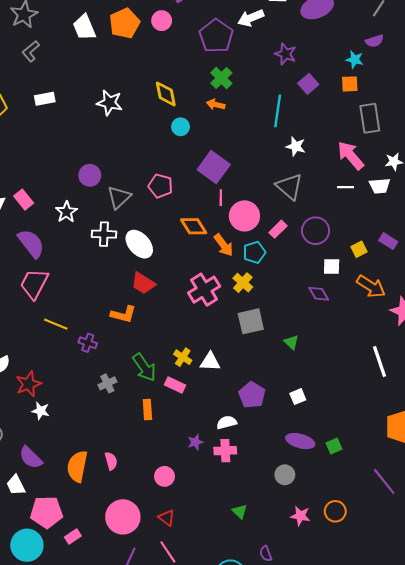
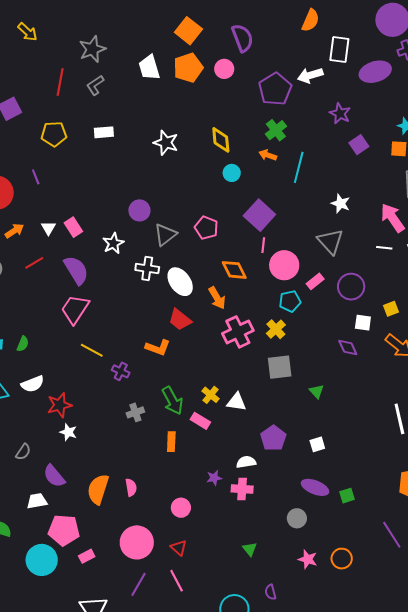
cyan line: (278, 111) -> (299, 167), moved
orange arrow: (223, 245) -> (217, 298), moved
white trapezoid: (16, 485) -> (37, 501), turned 100

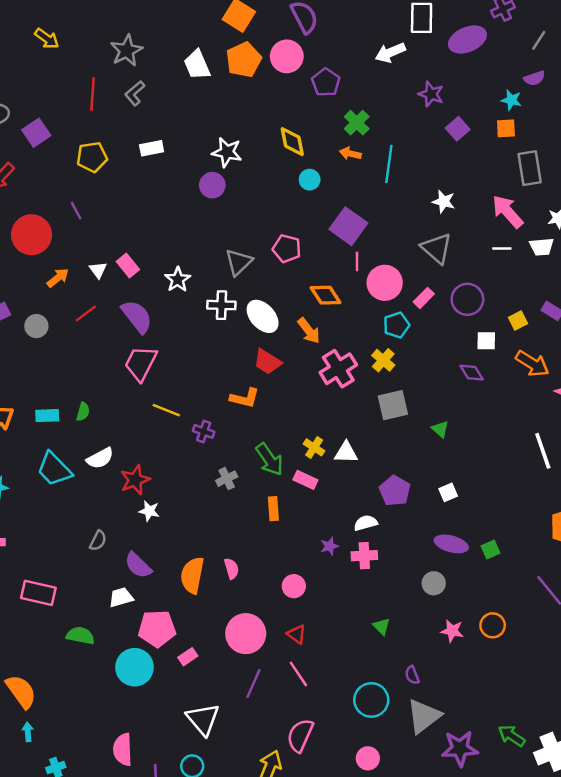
pink circle: (224, 69) -> (287, 56), size x1.4
purple pentagon: (275, 89) -> (326, 82), moved, size x0.7
purple circle: (139, 210) -> (212, 185), moved

